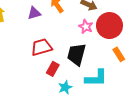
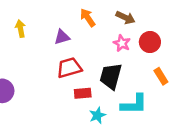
purple triangle: (34, 13) -> (62, 37), moved
red circle: (109, 26) -> (150, 42), size x0.7
red rectangle: (53, 69) -> (83, 93), turned 56

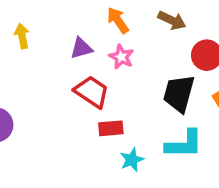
pink star: (122, 43) -> (121, 57), moved
red trapezoid: (69, 68) -> (92, 92), turned 50
black trapezoid: (111, 76) -> (179, 93), moved

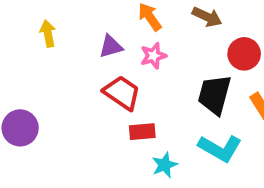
pink star: (121, 57) -> (153, 56), turned 30
cyan L-shape: (184, 144) -> (220, 148), turned 30

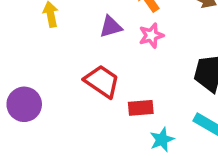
red trapezoid: (122, 93) -> (102, 81), moved

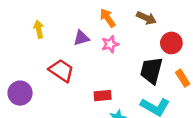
red trapezoid: (102, 81) -> (61, 71), moved

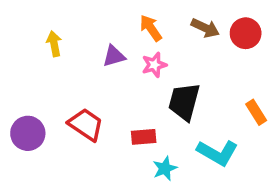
red circle: (171, 43) -> (246, 33), moved
red trapezoid: (61, 71) -> (86, 125), moved
black trapezoid: (151, 71) -> (184, 102), moved

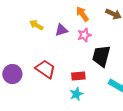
yellow arrow: (54, 44) -> (36, 25), moved, turned -48
cyan star: (165, 168) -> (76, 94), moved

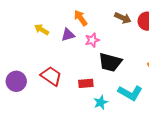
orange arrow: (82, 14) -> (81, 18), moved
black trapezoid: (101, 56) -> (110, 62), turned -90
cyan star: (76, 94) -> (101, 102), moved

